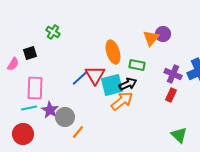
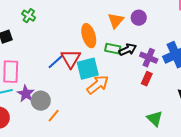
orange triangle: (151, 38) -> (116, 21), moved
black arrow: (128, 84) -> (128, 50), moved

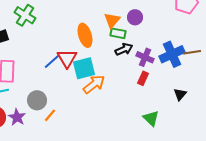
green cross: (29, 16) -> (25, 15), size x1.5
green rectangle: (113, 49) -> (118, 33), moved
purple star: (26, 94) -> (17, 117), moved

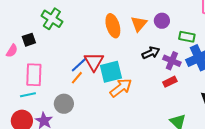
green rectangle: (118, 33) -> (187, 37), moved
orange ellipse: (85, 35) -> (113, 26), moved
red rectangle: (143, 78) -> (170, 82), turned 40
orange line: (50, 115) -> (77, 78), moved

